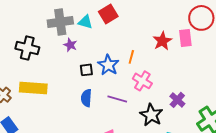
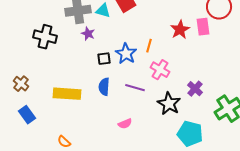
yellow rectangle: (33, 88) -> (67, 94), moved

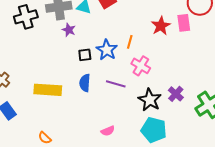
black cross: (45, 37) -> (26, 17), moved, turned -30
purple cross: (195, 89) -> (176, 94), moved
pink semicircle: (125, 124) -> (108, 131), moved
cyan pentagon: (190, 134) -> (154, 130), moved

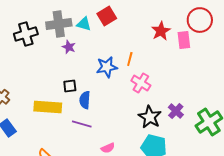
red star: (161, 26) -> (161, 31), moved
blue star: (107, 50) -> (107, 67), turned 30
black square: (85, 55) -> (70, 86), moved
purple line: (116, 84) -> (82, 124), moved

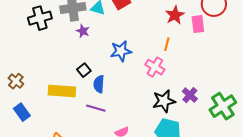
orange line: (130, 59) -> (167, 44), moved
black square: (70, 86) -> (84, 70), turned -32
black star: (150, 117) -> (164, 101), turned 30

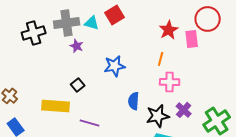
pink cross: (155, 67) -> (170, 82), moved, turned -30
blue semicircle: (99, 84) -> (134, 101), moved

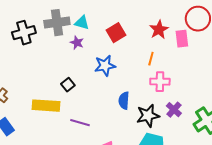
red square: (115, 15) -> (116, 33), moved
purple star: (77, 46) -> (77, 43), moved

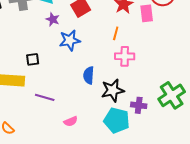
purple star: (77, 43) -> (53, 19), moved
black square: (68, 85) -> (33, 59), turned 32
purple cross: (174, 110) -> (139, 105), moved, turned -35

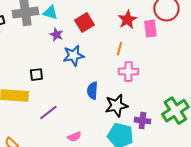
purple line: (45, 97) -> (48, 113), turned -54

